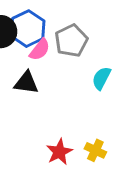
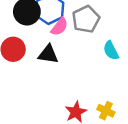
cyan semicircle: (101, 78) -> (111, 51), turned -54

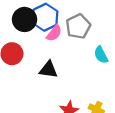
black triangle: (48, 54) -> (48, 70), moved

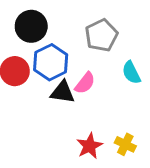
blue hexagon: (45, 17) -> (51, 62), moved
pink semicircle: (54, 33) -> (85, 83), moved

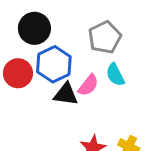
cyan semicircle: (131, 73) -> (115, 75), moved

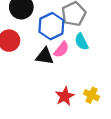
blue hexagon: (54, 64) -> (51, 26), moved

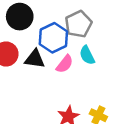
black triangle: (45, 56) -> (35, 59), moved

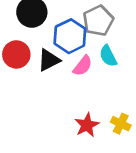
black triangle: (35, 59) -> (49, 60), turned -35

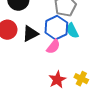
blue hexagon: (70, 36) -> (56, 28), moved
pink semicircle: (83, 66) -> (53, 47), moved

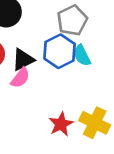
pink semicircle: (53, 47) -> (20, 78), moved
yellow cross: (81, 79) -> (95, 123), size x1.5

